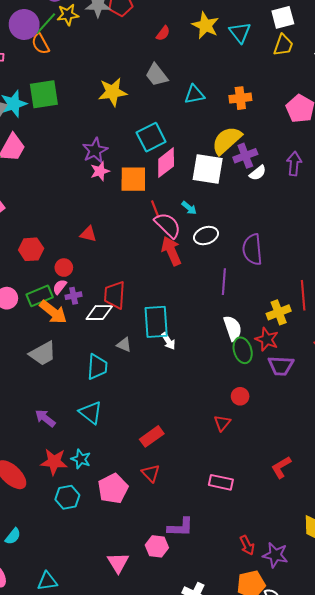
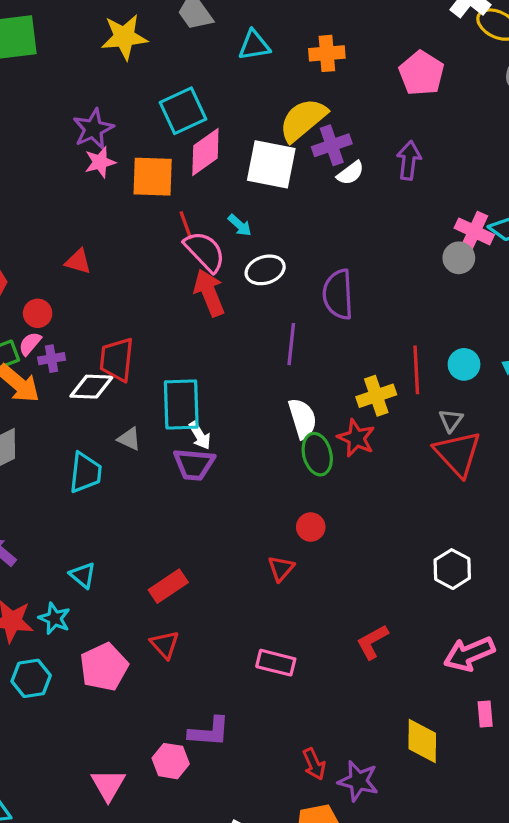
purple trapezoid: (281, 366) -> (194, 464), moved
cyan triangle: (91, 413) -> (83, 575), moved, size x0.7

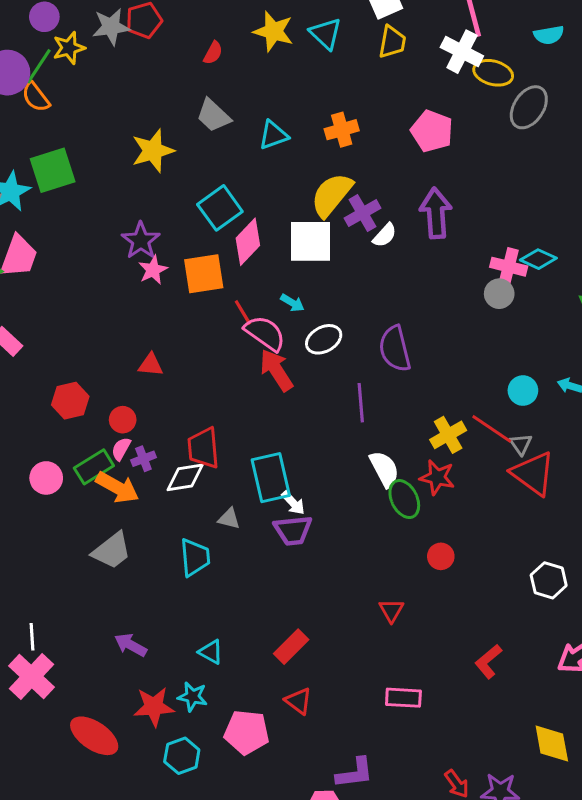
purple arrow: (409, 160) -> (436, 213), size x1.4
red line: (416, 370) -> (492, 429), moved, turned -42
red circle: (311, 527) -> (441, 556), moved
pink pentagon: (104, 667) -> (247, 732), turned -30

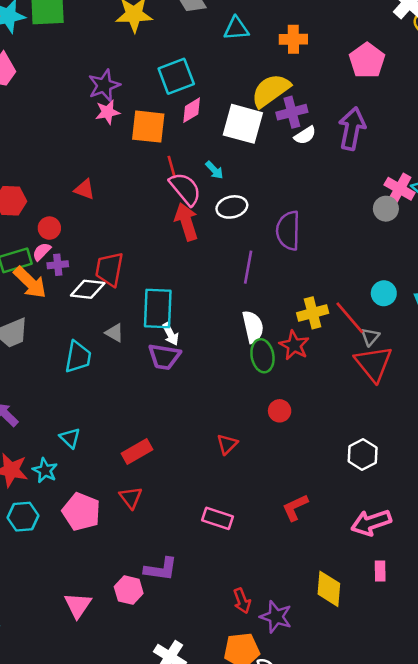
pink diamond: (248, 242) -> (192, 110), size x0.7

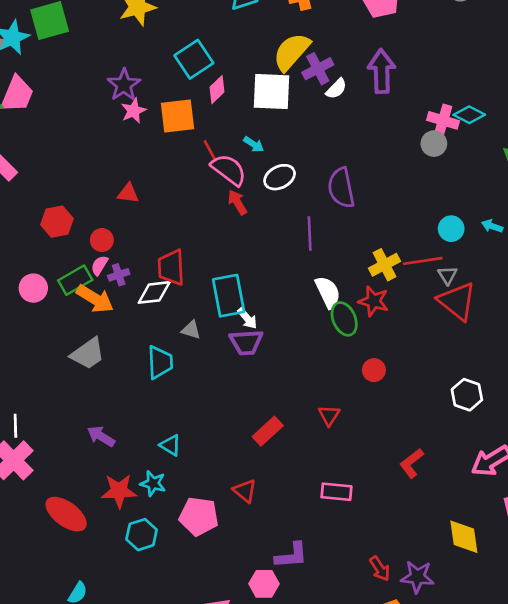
red arrow: (186, 222) -> (237, 202), size x0.7
red line: (350, 318) -> (423, 261), turned -45
red rectangle: (137, 452) -> (268, 431), moved

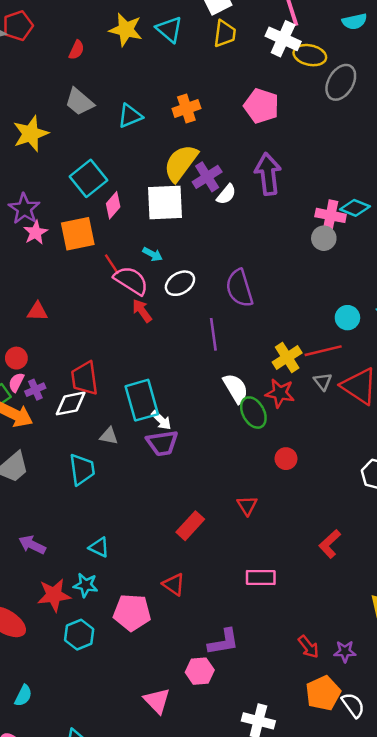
gray triangle: (447, 275) -> (323, 381), moved
purple star: (417, 577) -> (345, 651), size x0.7

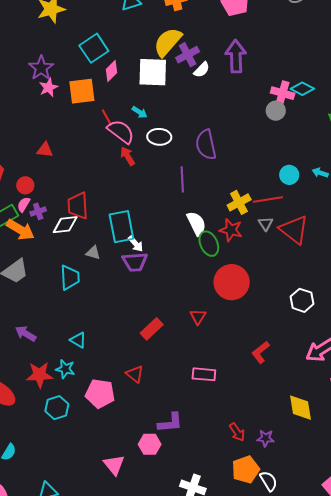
white ellipse: (180, 283) -> (159, 137), turned 30
red circle: (286, 459) -> (232, 282), size x2.0

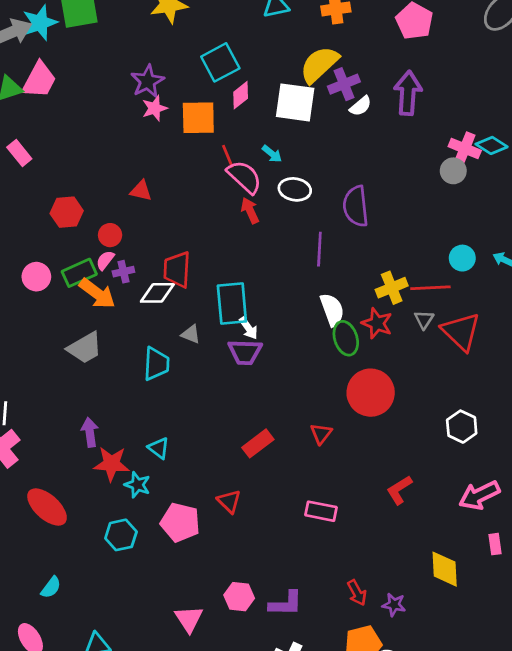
purple arrow: (26, 334) -> (90, 432), turned 45
red star: (40, 375) -> (111, 464), moved
purple L-shape: (170, 423) -> (286, 604), moved

